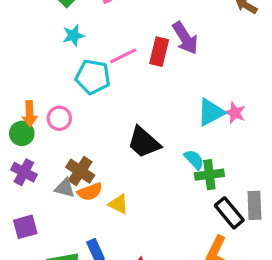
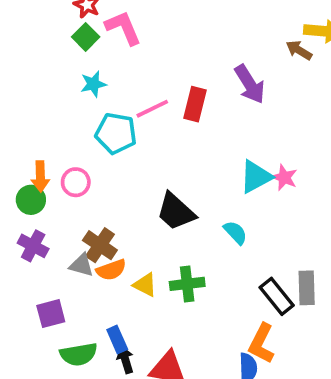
purple arrow: (185, 38) -> (250, 84), moved
green cross: (209, 175) -> (187, 284), moved
purple square: (25, 227) -> (51, 314), moved

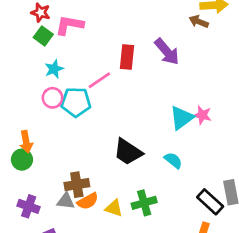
pink L-shape: (123, 28) -> (69, 25), turned -48
red rectangle: (195, 104) -> (127, 57), moved
pink circle: (76, 182) -> (53, 98), moved
brown cross: (100, 245) -> (77, 185), turned -35
purple cross: (33, 246) -> (29, 206), moved

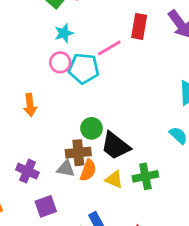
black trapezoid: (128, 152) -> (115, 146), moved
green circle: (22, 160) -> (92, 128), moved
orange semicircle: (88, 201) -> (88, 170), turned -45

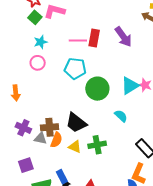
pink line: (109, 48) -> (78, 41), moved, turned 30
cyan pentagon: (84, 69) -> (75, 68), moved
green circle: (92, 128) -> (97, 89), moved, size x1.5
purple cross: (27, 171) -> (23, 128), moved

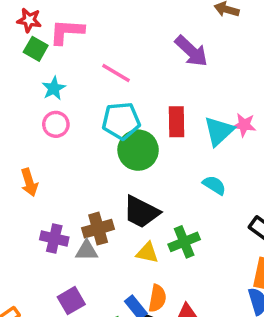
red rectangle: (94, 38) -> (176, 122), moved
pink line: (78, 41) -> (116, 73), turned 42
green circle: (97, 89) -> (138, 150), moved
orange semicircle: (56, 140) -> (157, 298), moved

